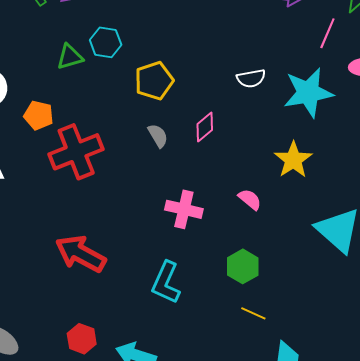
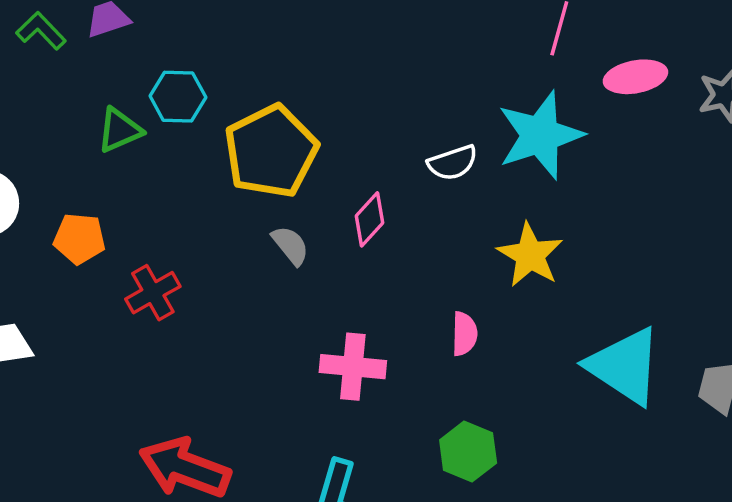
white semicircle: (251, 78) -> (453, 163), moved
yellow pentagon: (154, 81) -> (271, 151), size x1.4
red cross: (76, 152) -> (153, 293), size x0.6
pink semicircle: (250, 199) -> (464, 334), turned 60

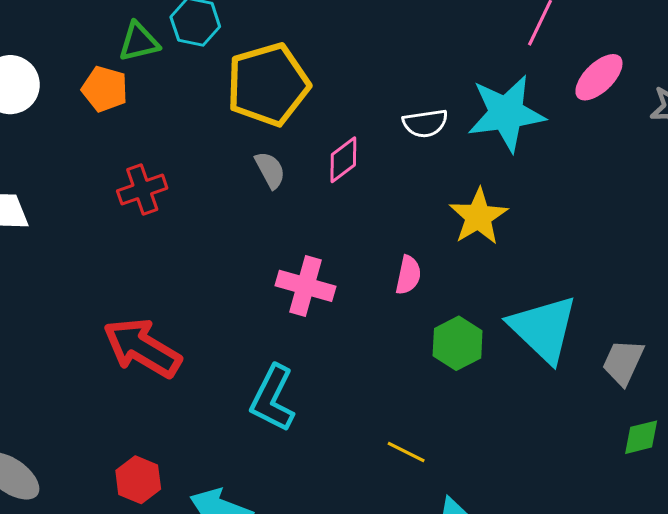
pink ellipse: (635, 77) -> (599, 77), turned -44
orange pentagon: (79, 239) -> (105, 89), moved
green hexagon: (468, 451) -> (458, 343), moved

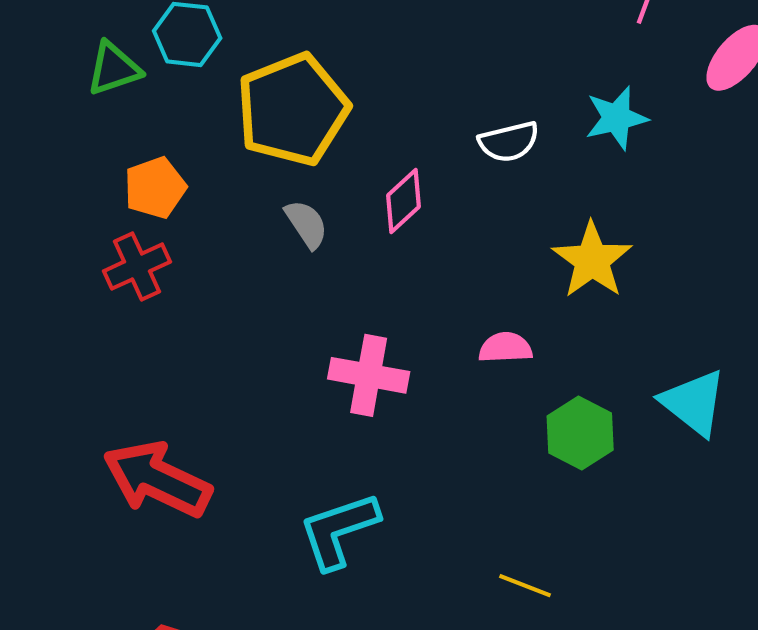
orange pentagon: (105, 89) -> (155, 188), moved, turned -30
cyan star: (506, 113) -> (616, 118), size x0.6
pink semicircle: (408, 275) -> (505, 348), turned -99
cyan triangle: (543, 329) -> (694, 403), size x0.7
cyan L-shape: (273, 398) -> (339, 530), turned 50

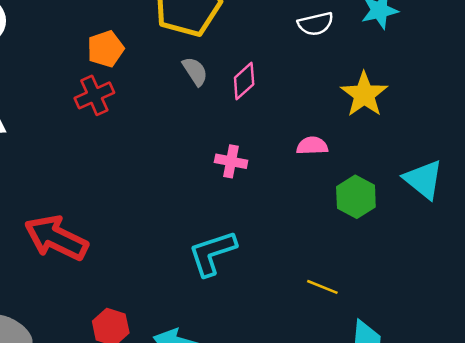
pink diamond: (404, 201) -> (244, 81), moved
pink cross: (369, 375) -> (231, 161), size x0.7
red arrow: (157, 479) -> (56, 238), moved

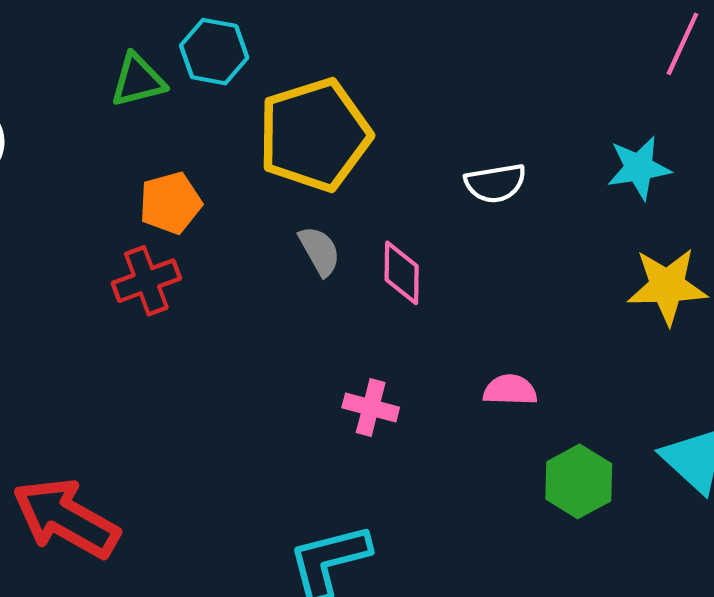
white semicircle: (316, 24) -> (495, 183), moved
pink diamond: (244, 81) -> (402, 273), turned -51
yellow star: (364, 94) -> (667, 286), moved, turned 30

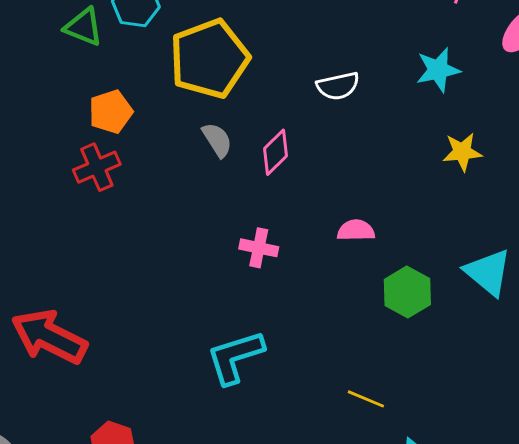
green triangle: (138, 80) -> (83, 27), turned 39
pink diamond: (402, 273) -> (276, 152), turned 48
yellow star: (667, 286) -> (462, 152), size x0.7

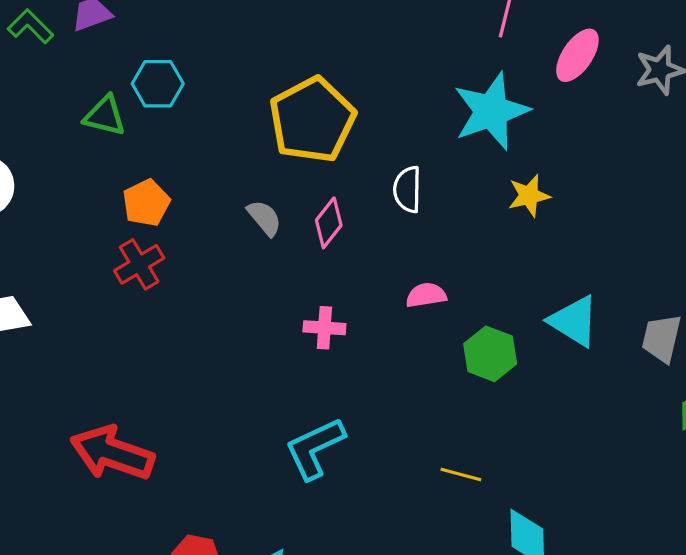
yellow pentagon: (209, 59) -> (312, 120), moved
cyan star: (438, 70) -> (491, 111), size x1.6
white semicircle: (338, 86) -> (407, 189), moved, turned 111

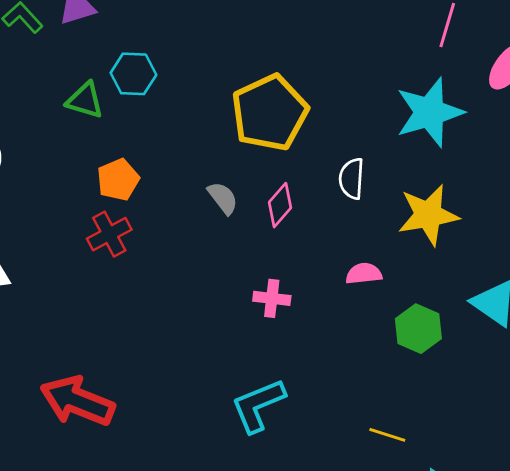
yellow star: (529, 196) -> (428, 215), moved, size x1.6

